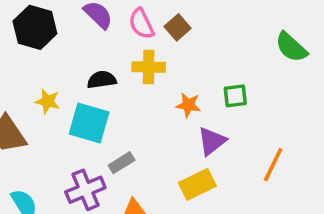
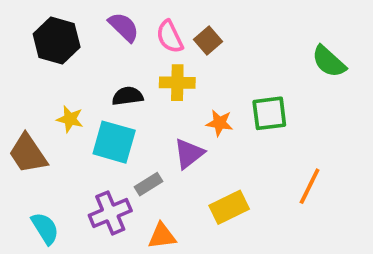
green square: (235, 96) -> (269, 113), size x1.4
purple triangle: (212, 141) -> (189, 154), moved

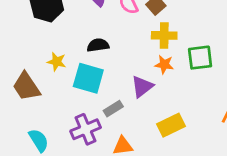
yellow cross: (177, 83) -> (164, 35), moved

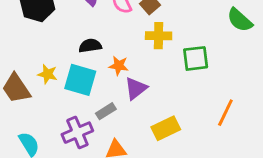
yellow star: (57, 62) -> (47, 74), moved
orange star: (164, 64) -> (119, 66), moved

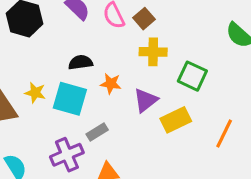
green square: (196, 58) -> (192, 76), turned 32
purple triangle: (136, 88) -> (146, 100), moved
yellow rectangle: (166, 128) -> (176, 120), moved

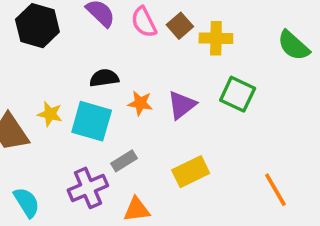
yellow cross: (153, 52) -> (216, 38), moved
purple triangle: (146, 100) -> (182, 105), moved
yellow rectangle: (176, 120) -> (191, 172), moved
orange line: (224, 133) -> (275, 190), moved, turned -56

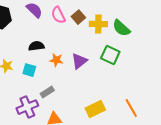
green semicircle: (293, 45) -> (121, 28), moved
cyan square: (92, 121) -> (29, 70), size x0.6
yellow rectangle: (191, 172) -> (95, 109), moved

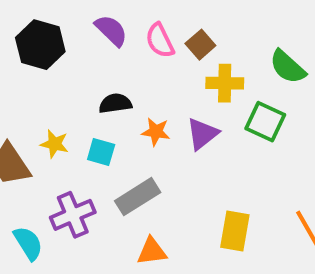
yellow cross: (98, 24) -> (225, 83), moved
gray rectangle: (47, 92) -> (138, 197), size x1.5
purple cross: (27, 107) -> (73, 215), moved
yellow rectangle: (95, 109) -> (235, 231), turned -54

